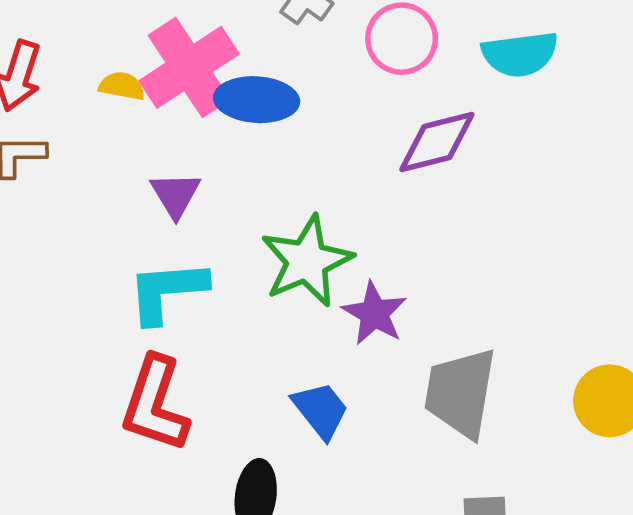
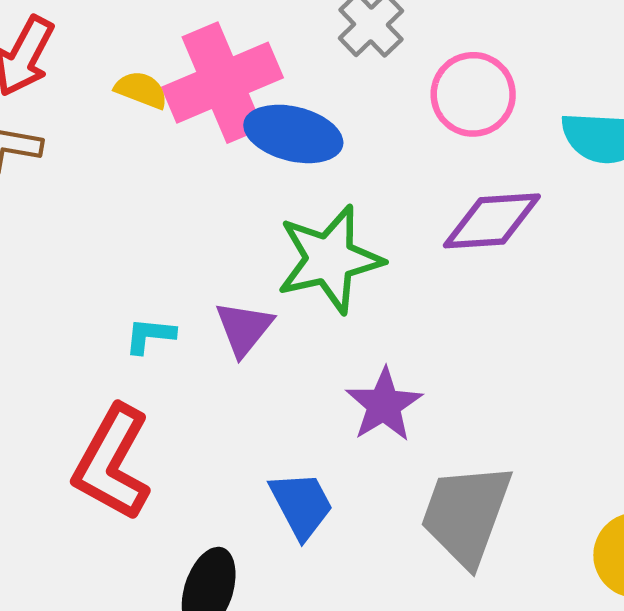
purple triangle: (175, 195) -> (244, 328), moved
green star: (307, 261) -> (330, 259), moved
cyan L-shape: (167, 291) -> (150, 335), size x0.5

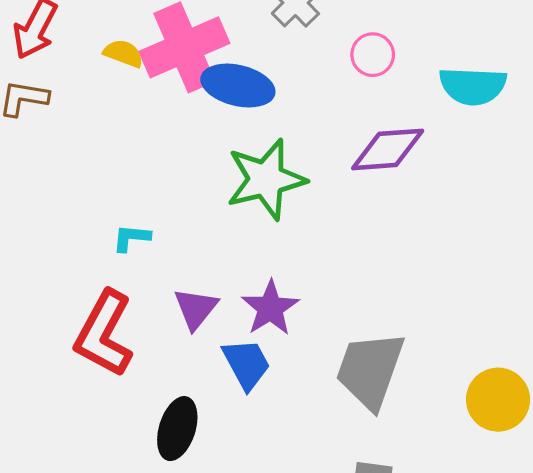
pink circle: (473, 94) -> (373, 55), size x0.7
purple triangle: (244, 328) -> (196, 309), moved
purple star: (384, 405) -> (270, 308), moved

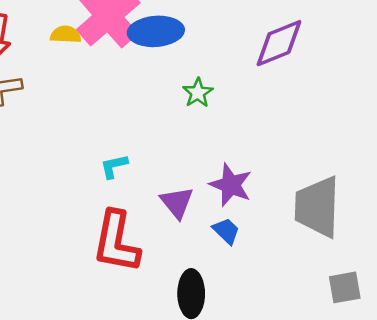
green star: (266, 179) -> (198, 93), size x0.5
blue trapezoid: (246, 364) -> (226, 231), size x0.7

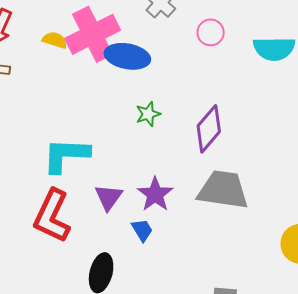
purple diamond: (279, 43) -> (209, 129), moved, turned -42
cyan L-shape: (114, 166) -> (66, 155), size x2.0
gray trapezoid: (317, 207) -> (223, 190), moved, turned 82

